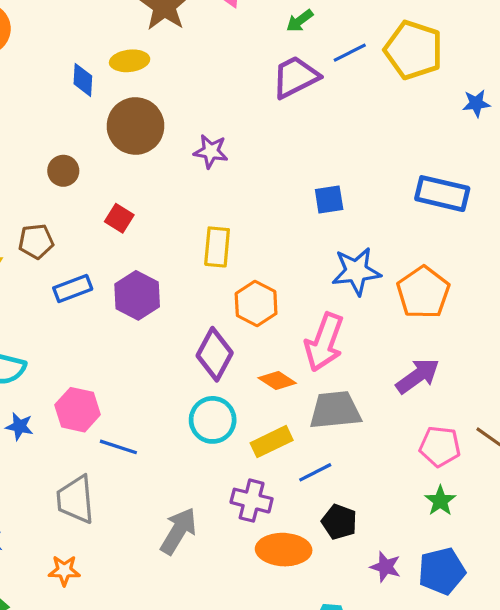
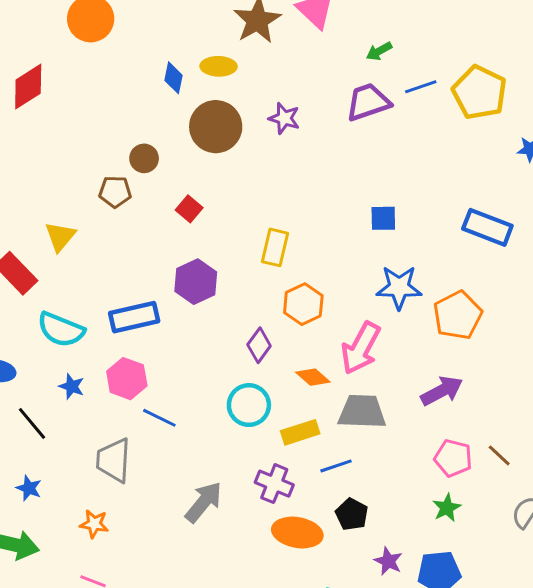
purple star: (211, 151) -> (284, 118), moved
brown pentagon: (36, 241) -> (115, 192), moved
blue rectangle: (73, 288) -> (134, 317), moved, size x1.4
purple diamond: (215, 354) -> (259, 345), size x0.7

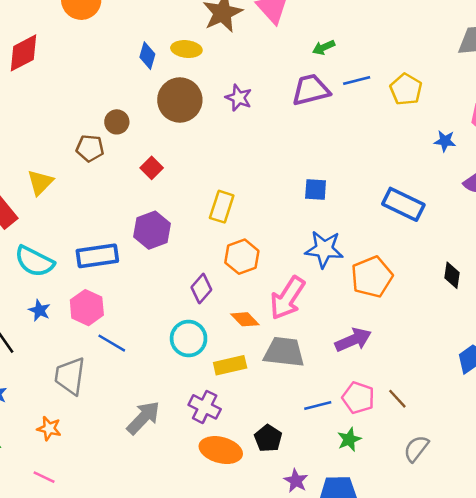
yellow pentagon: (479, 92) -> (406, 89), size x0.7
blue line: (336, 466) -> (318, 405), moved

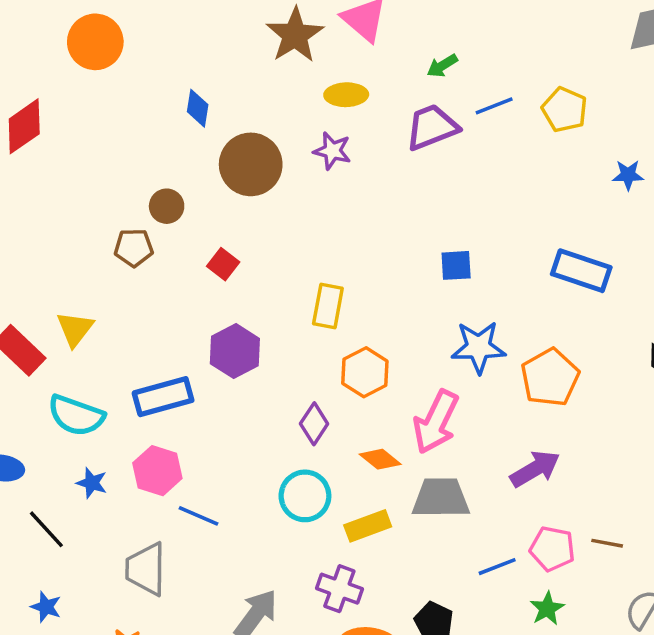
yellow ellipse: (186, 49) -> (346, 95), moved
yellow triangle: (40, 182) -> (75, 329), moved
brown line: (397, 399) -> (607, 543), turned -30

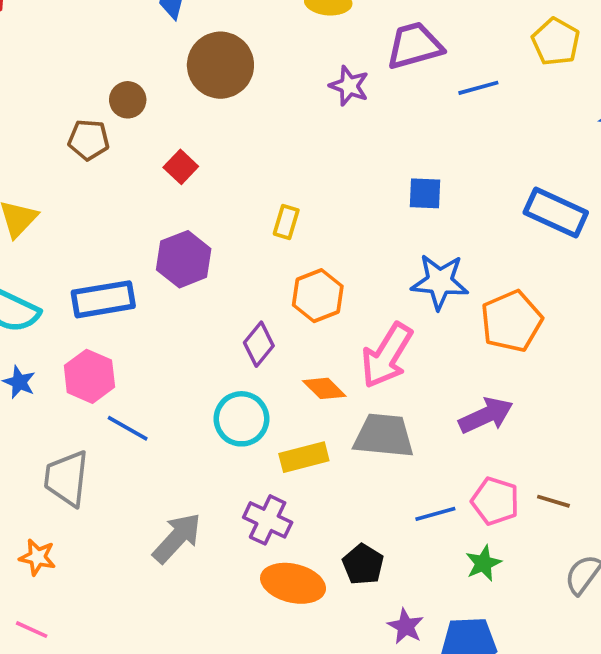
blue line: (494, 106) -> (478, 88), moved
purple star: (332, 151) -> (349, 86), moved
yellow rectangle: (328, 306) -> (286, 222), size x0.7

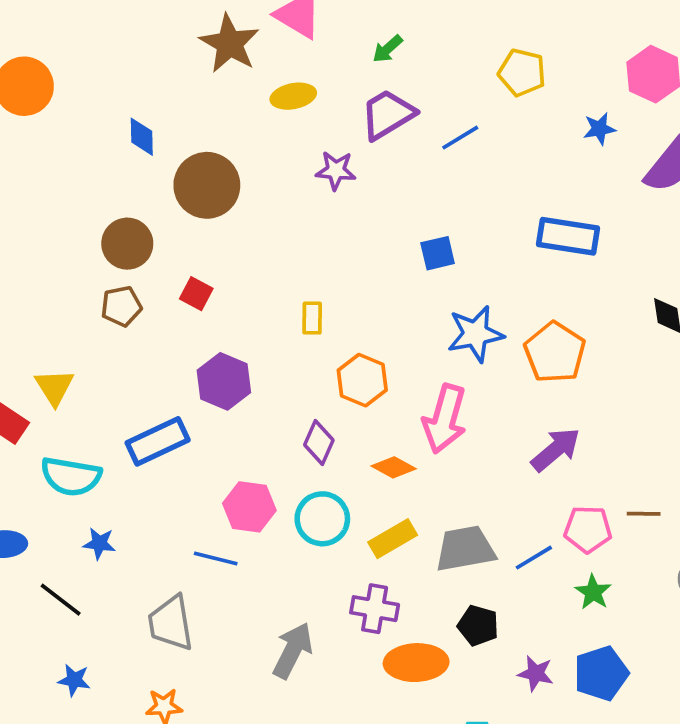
brown circle: (128, 100) -> (127, 244), size x1.4
brown pentagon: (89, 140) -> (121, 306), moved
pink hexagon: (89, 376) -> (249, 507), moved
gray trapezoid: (384, 436) -> (465, 549), moved

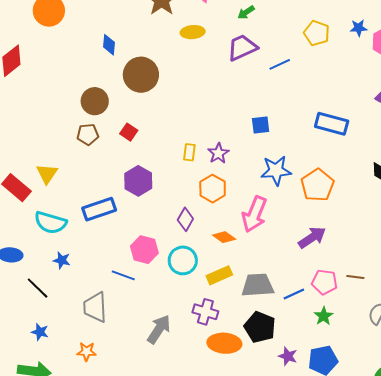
blue star: (599, 129) -> (359, 28), moved
purple star: (336, 170) -> (218, 153), moved, turned 30
black pentagon: (478, 626) -> (260, 327), size x1.4

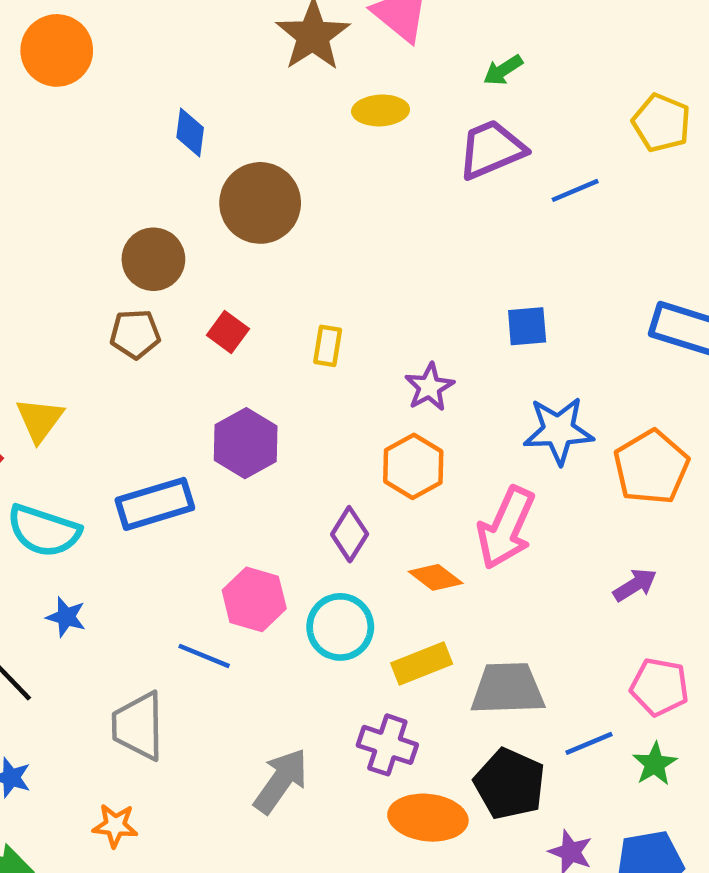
yellow rectangle: (189, 152) -> (328, 346), moved
purple arrow: (312, 237) -> (635, 585), size x0.7
blue line: (294, 294) -> (589, 743), moved

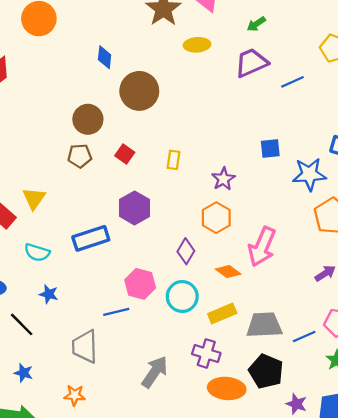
blue star: (558, 431) -> (309, 174), moved
cyan semicircle: (44, 531) -> (37, 252), size x0.7
blue line: (204, 656) -> (116, 312), turned -35
blue line: (589, 743) -> (304, 336), moved

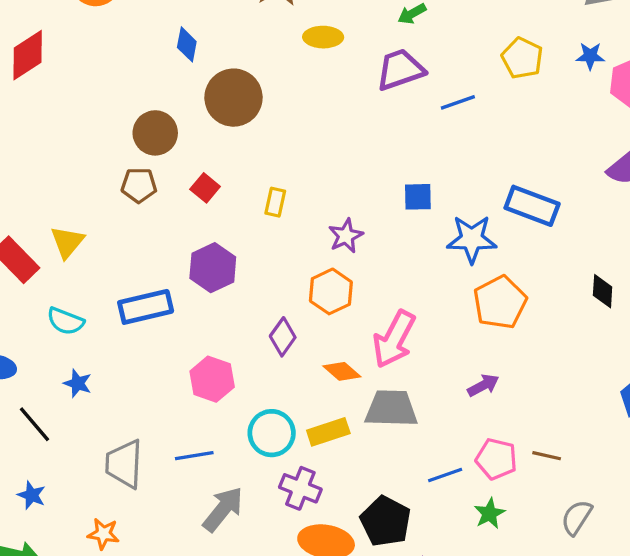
cyan circle: (182, 296) -> (272, 433), moved
blue line: (116, 312) -> (194, 456), moved
gray trapezoid: (264, 325) -> (391, 408), moved

